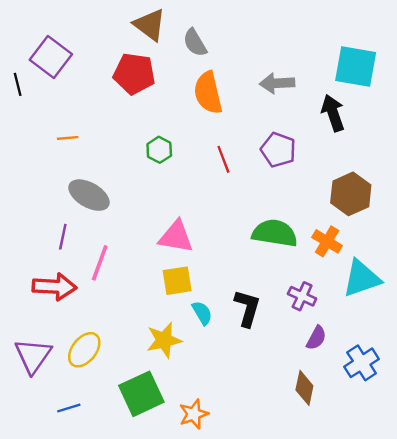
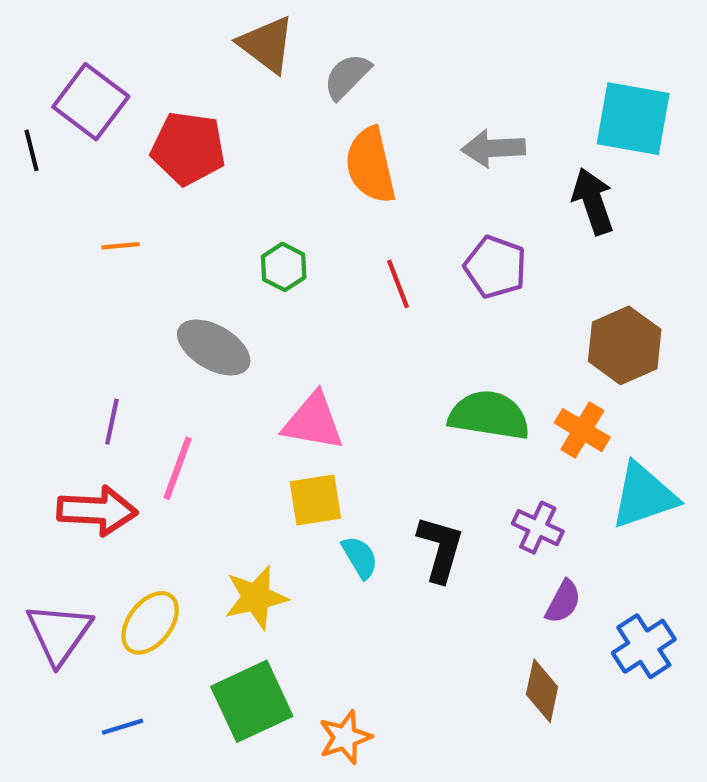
gray semicircle: (195, 43) -> (347, 76), turned 76
red pentagon: (134, 74) -> (188, 148), moved
gray ellipse: (89, 195) -> (214, 347), moved
yellow star: (164, 340) -> (256, 597), moved

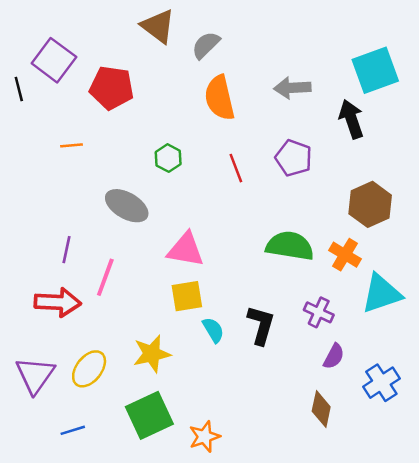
cyan square: (633, 119) -> (375, 70), turned -30

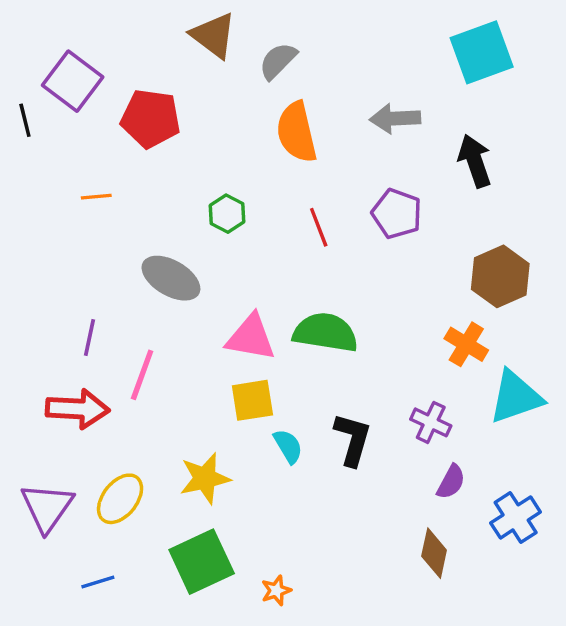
cyan square: (375, 70) -> (482, 52), moved
green semicircle: (290, 246) -> (325, 332), moved
orange star: (204, 437) -> (276, 590), size x0.7

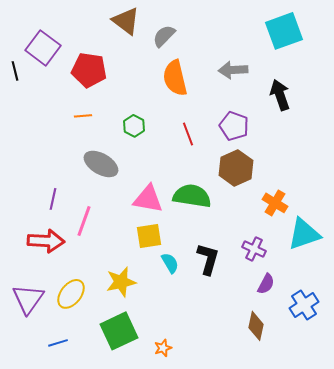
orange line: (96, 197) -> (83, 116), moved
brown hexagon: (500, 276) -> (236, 168), moved

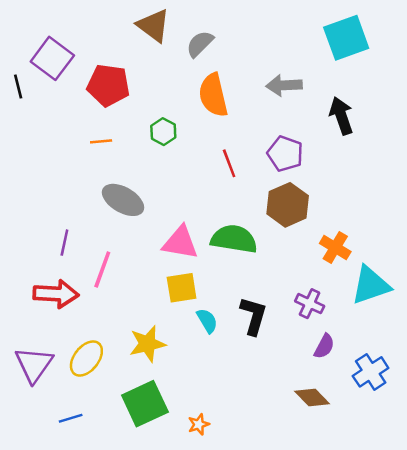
green hexagon: (134, 126) -> (163, 132), moved
brown diamond: (256, 326) -> (312, 398), turned -56

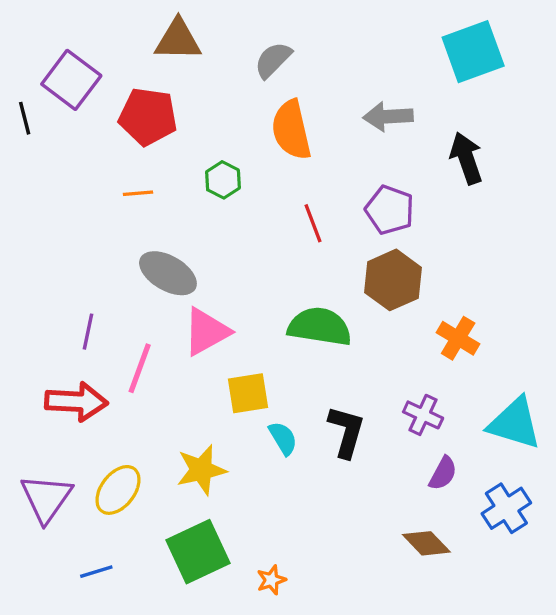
brown triangle: (153, 26) -> (178, 40), moved, turned -36
pink triangle: (180, 243) -> (206, 332), moved, turned -39
cyan triangle: (371, 285) -> (515, 423), moved, turned 36

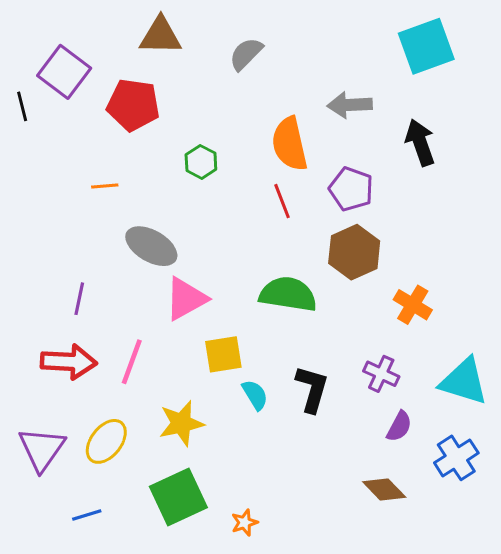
orange semicircle: (291, 130) -> (290, 144), moved
orange line: (138, 193) -> (105, 186), moved
pink line: (140, 368) -> (132, 362), moved

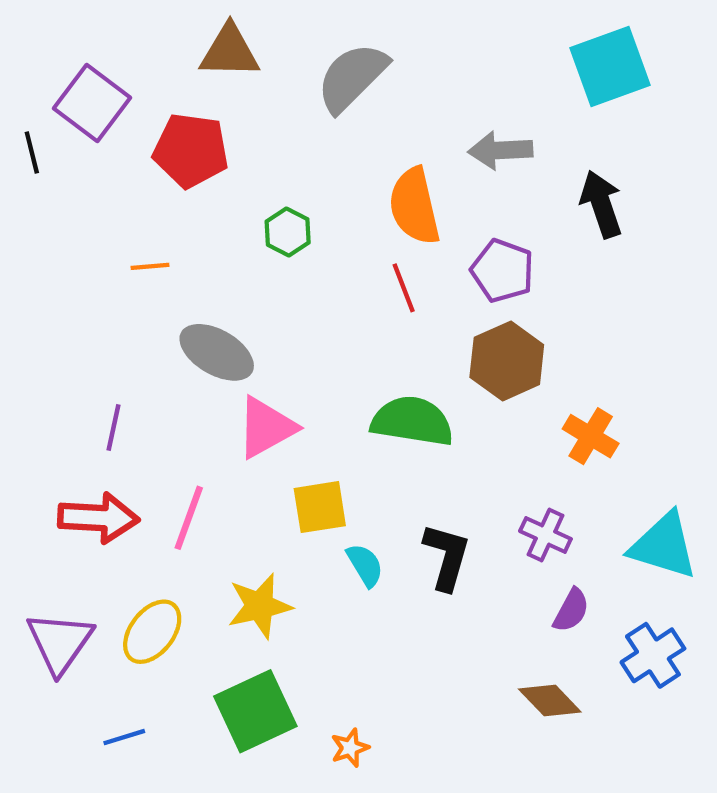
gray semicircle: (246, 54) -> (352, 77), size x1.5

